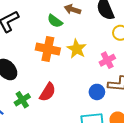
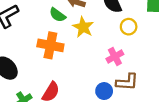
yellow star: (77, 49) -> (83, 27), moved

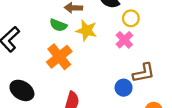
orange cross: (50, 45) -> (59, 57), turned -35
pink cross: (115, 57) -> (124, 40), moved

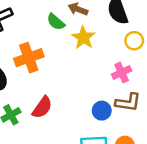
pink cross: (124, 40) -> (122, 72), moved
orange cross: (59, 57) -> (29, 58), moved

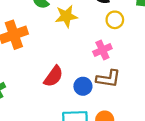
yellow star: (83, 38) -> (66, 16), turned 30
red semicircle: (42, 107) -> (53, 76), moved

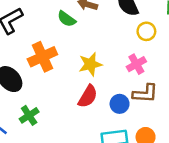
yellow star: (66, 16) -> (90, 64), moved

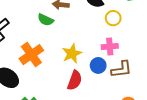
pink cross: (136, 64) -> (110, 47), turned 35
blue circle: (120, 104) -> (98, 65), moved

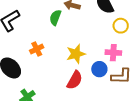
green semicircle: (46, 20) -> (55, 18), turned 77
orange cross: (31, 55) -> (37, 49), size x0.6

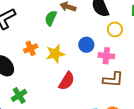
yellow star: (76, 54) -> (55, 54), moved
blue circle: (99, 69) -> (86, 45), moved

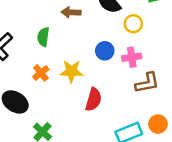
green semicircle: (51, 18) -> (43, 37), moved
yellow star: (55, 54) -> (71, 71), turned 30

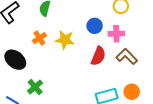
brown L-shape: (147, 83) -> (127, 56), turned -130
red semicircle: (93, 100) -> (98, 56), moved

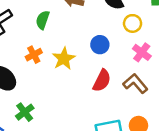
pink cross: (116, 34) -> (142, 52), moved, turned 35
yellow star: (65, 40) -> (64, 59), turned 30

